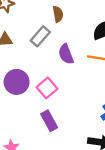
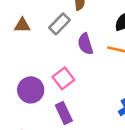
purple circle: (17, 82) -> (31, 90), moved

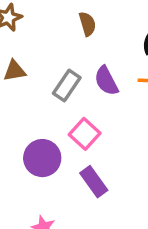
gray rectangle: (59, 24) -> (67, 85), moved

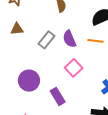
pink square: (85, 134) -> (74, 68), moved

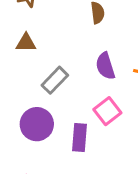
gray rectangle: (46, 40) -> (55, 80), moved
purple rectangle: (58, 96) -> (79, 137), moved, turned 30

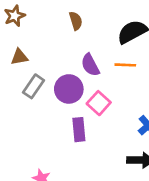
gray rectangle: (55, 80) -> (33, 86), moved
purple circle: (37, 124) -> (69, 89), moved

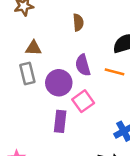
brown triangle: (19, 57) -> (33, 48), moved
gray rectangle: (33, 86) -> (27, 74), turned -60

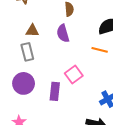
purple semicircle: (83, 65) -> (63, 33), moved
purple circle: (59, 83) -> (24, 83), moved

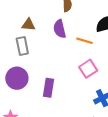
orange line: (100, 50) -> (84, 41), moved
pink square: (74, 74) -> (88, 69), moved

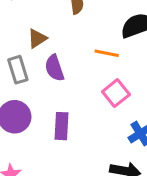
brown triangle: (28, 25) -> (37, 38), moved, turned -32
purple semicircle: (60, 29) -> (54, 68), moved

